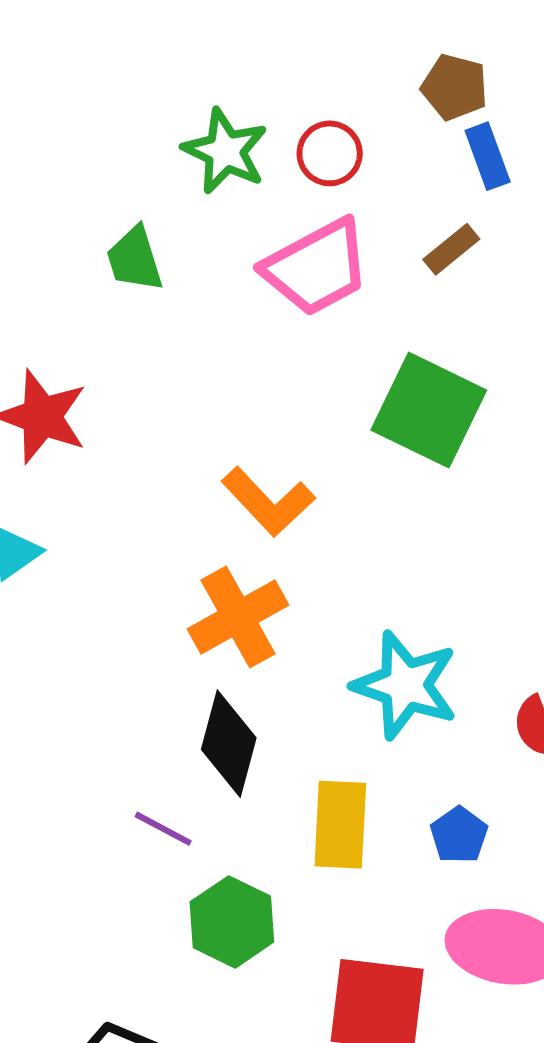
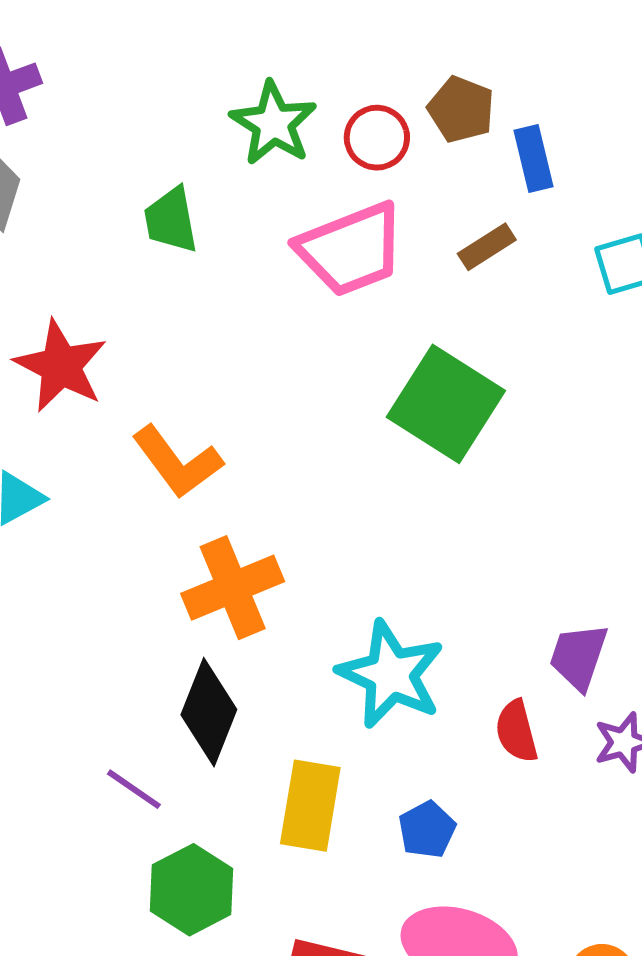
brown pentagon: (455, 87) -> (461, 109), moved
orange L-shape: (268, 502) -> (177, 462), moved

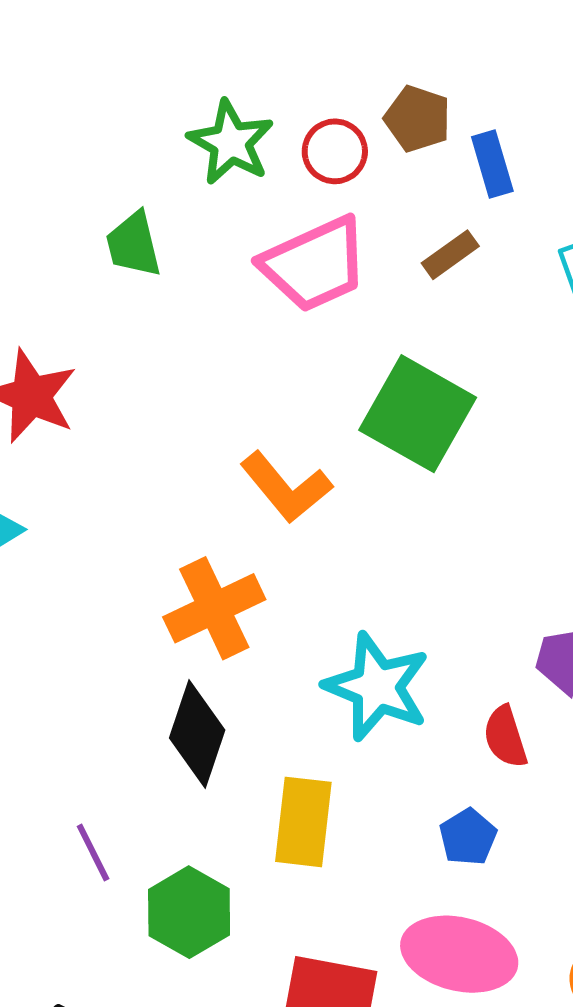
orange L-shape: (177, 462) -> (286, 487), moved
purple line: (134, 789) -> (93, 853), moved, turned 32
blue pentagon: (427, 830) -> (468, 837), moved

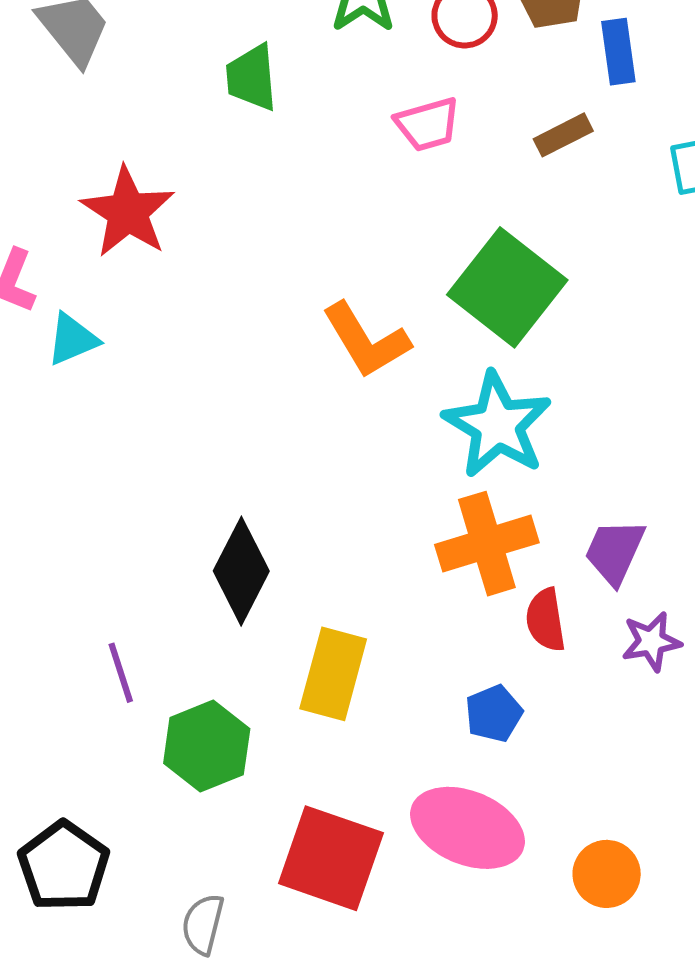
pink trapezoid: (315, 264) -> (428, 124), size x0.6
orange cross: (214, 608) -> (487, 544), moved
cyan star: (377, 687) -> (497, 425), moved

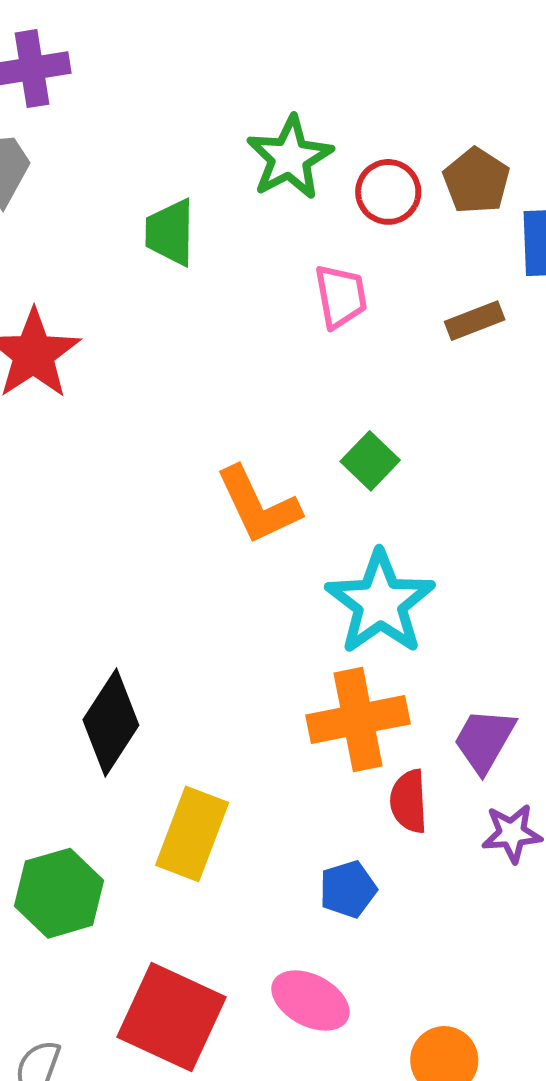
pink trapezoid: (428, 124) -> (341, 296), turned -90
green square: (507, 287) -> (370, 461), moved, size x0.5
pink ellipse: (467, 828) -> (310, 1001), size x0.7

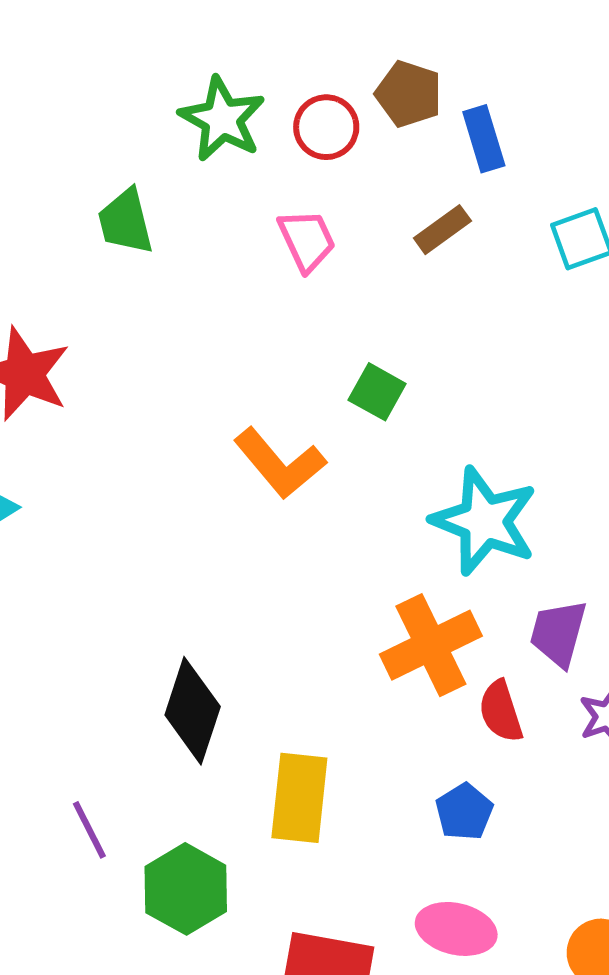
cyan star: (380, 603) -> (484, 521), moved

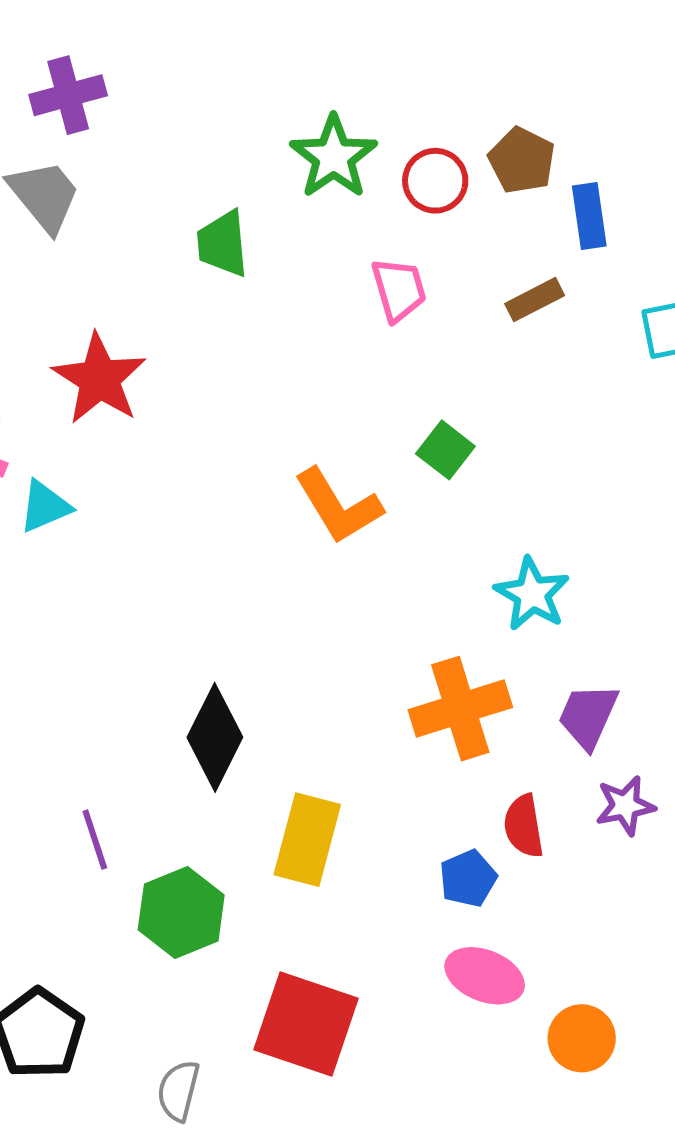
cyan star: (484, 521) -> (532, 594), size x0.7
red semicircle: (501, 711) -> (524, 826), moved
pink ellipse: (456, 929) -> (485, 976), moved

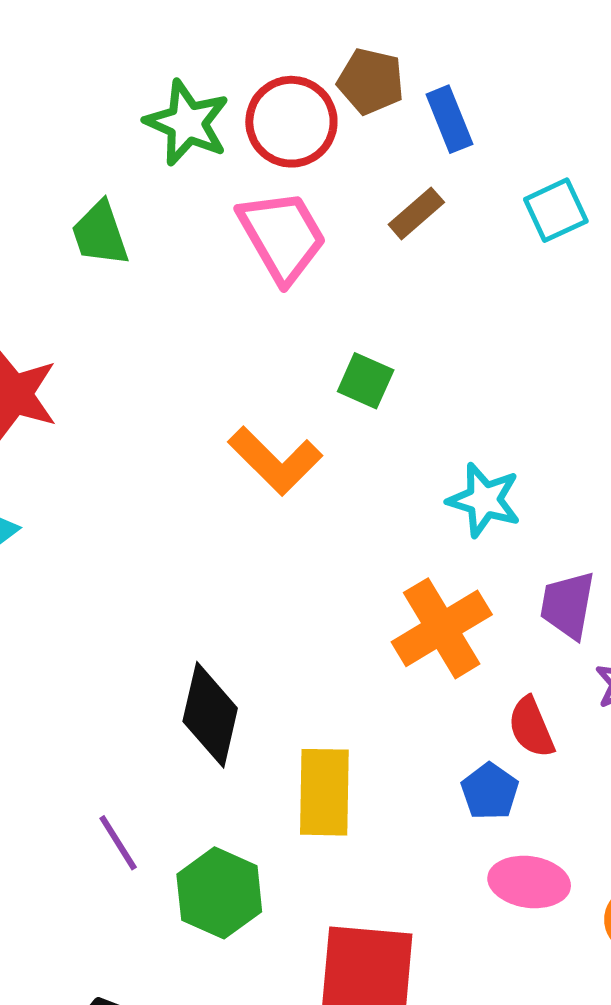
red circle: (435, 181) -> (291, 122), size x1.4
pink trapezoid: (399, 290) -> (282, 236), size x1.5

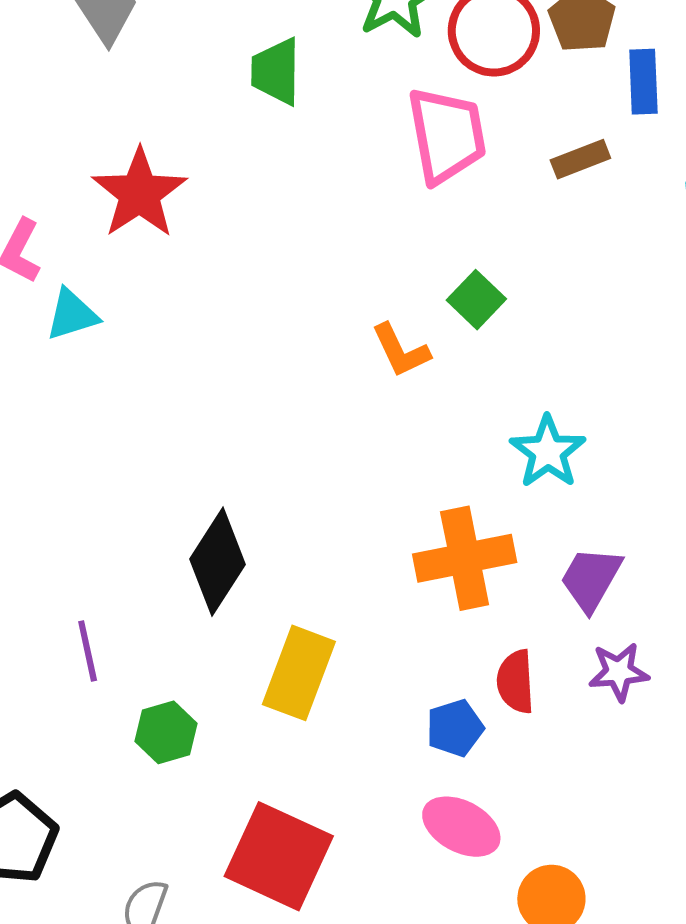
orange L-shape: (275, 461) -> (401, 351), moved, size x0.7
green hexagon: (219, 893) -> (166, 732), size x0.7

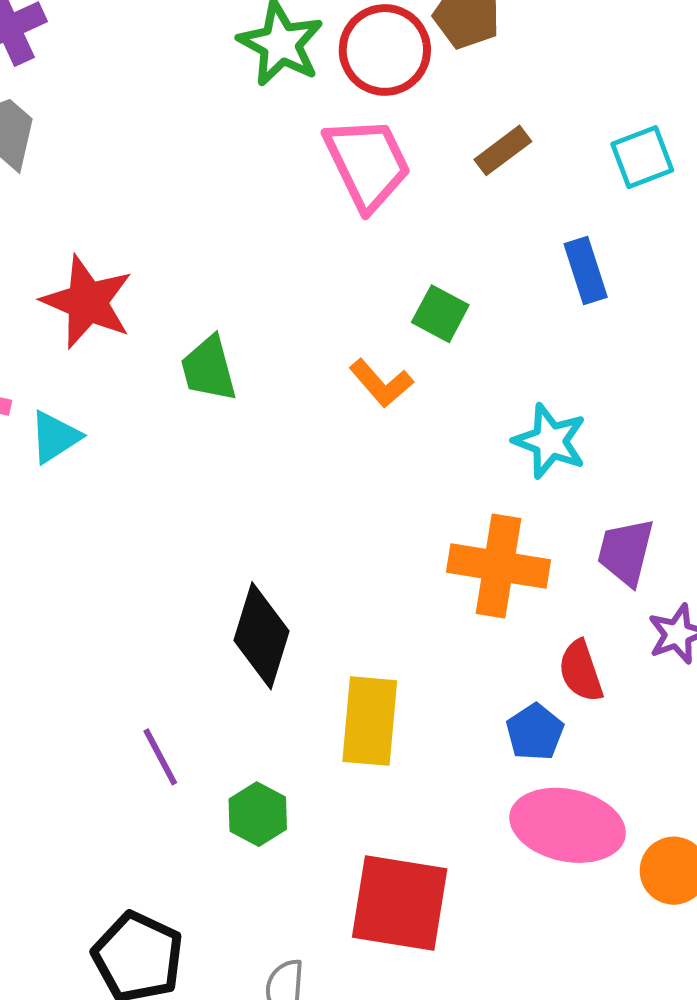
green trapezoid: (276, 72) -> (209, 369), moved
blue rectangle: (643, 82) -> (586, 271), moved
orange cross: (465, 558) -> (499, 566), turned 36
pink ellipse: (461, 827) -> (568, 825), size x1.4

